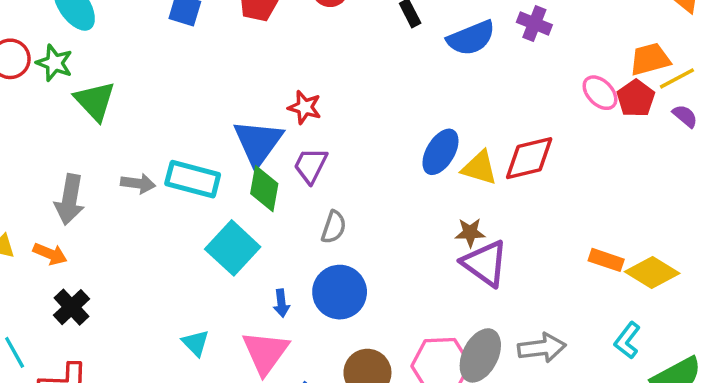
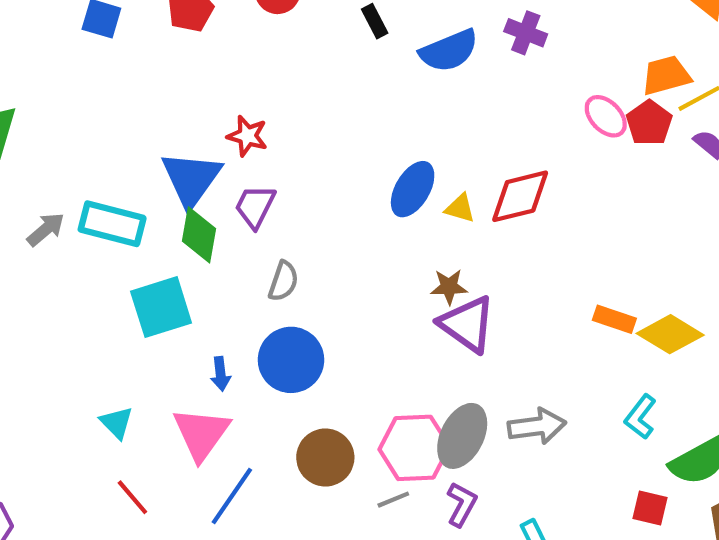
yellow triangle: (480, 168) -> (460, 208), size x0.7
gray arrow: (138, 183) -> (46, 229), turned -48
cyan square: (233, 248) -> (161, 307), turned 30

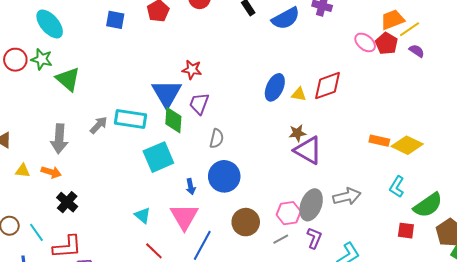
pink hexagon: (414, 448) -> (289, 213), size x0.7

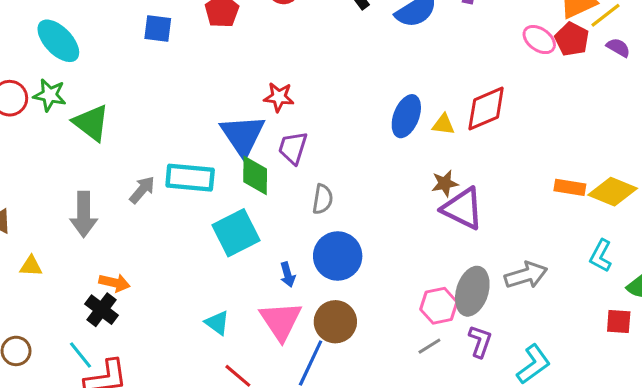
orange arrow: (51, 172) -> (114, 283), moved
brown circle: (246, 222) -> (335, 322), moved
cyan line: (36, 232) -> (81, 355), moved

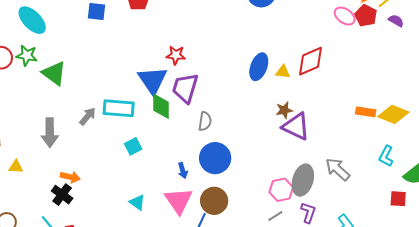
purple trapezoid: (293, 148) -> (185, 88), size x1.4
cyan square: (236, 233) -> (133, 146), moved, size x0.6
gray arrow: (526, 275) -> (338, 169), turned -120

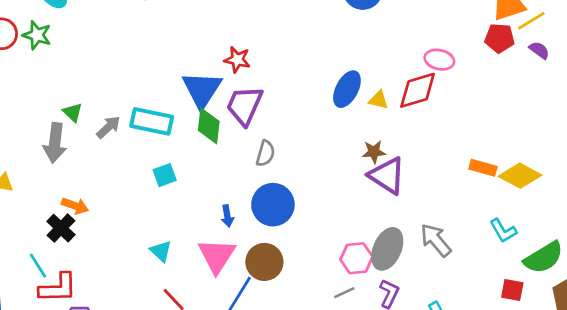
pink ellipse: (345, 16) -> (439, 60), moved, turned -30
red pentagon: (366, 16) -> (500, 38), turned -30
green triangle: (54, 73) -> (73, 112), moved, size x0.6
cyan L-shape: (386, 156) -> (503, 231), turned -65

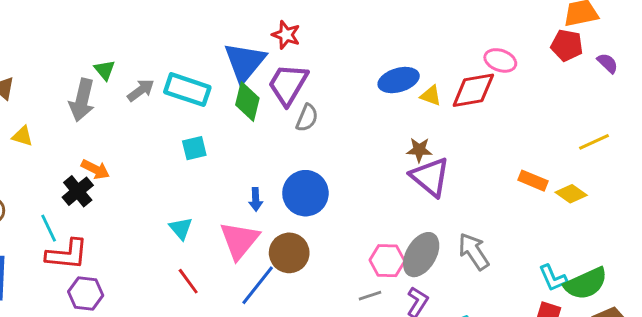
yellow line: (531, 21) -> (594, 142), moved
blue ellipse: (347, 89) -> (399, 80), turned 39
gray semicircle: (265, 153) -> (307, 118), moved
yellow diamond: (520, 176) -> (571, 194), size x0.7
cyan L-shape: (503, 231) -> (553, 278), moved

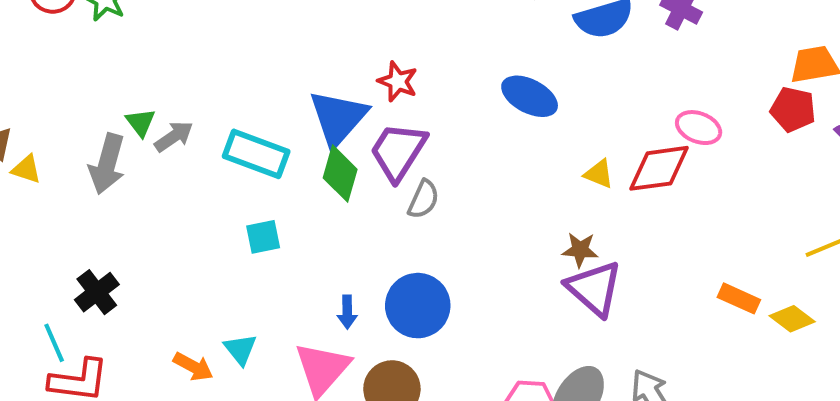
blue ellipse: (399, 80) -> (530, 96), moved, turned 42
gray arrow: (141, 90) -> (174, 136), moved
yellow triangle: (23, 136) -> (26, 169), moved
orange arrow: (95, 169) -> (193, 367), moved

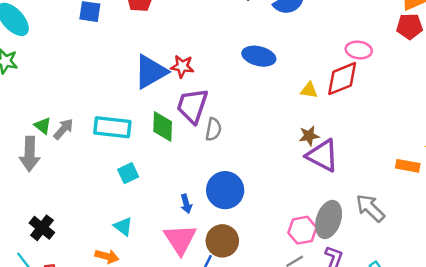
blue triangle: (338, 118) -> (151, 72), moved, turned 33
orange rectangle: (739, 298) -> (408, 166), moved
cyan triangle: (240, 349) -> (123, 227), moved

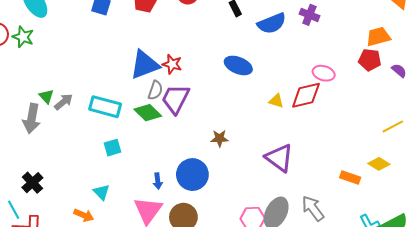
green diamond: (163, 127) -> (148, 113), turned -56
gray semicircle: (213, 129) -> (155, 90), moved
brown star: (309, 136) -> (220, 138), moved

